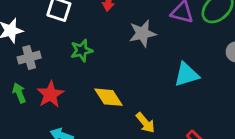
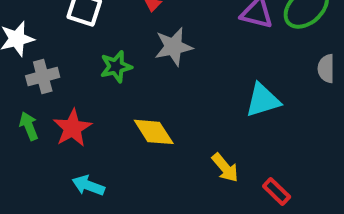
gray star: (142, 33) -> (174, 47), moved
yellow arrow: (145, 123) -> (225, 168), moved

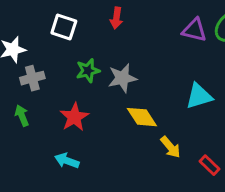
gray star: (174, 47) -> (122, 78), moved
red star: (72, 128) -> (74, 117), moved
yellow diamond: (154, 132) -> (142, 117), moved

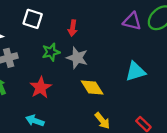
red arrow: (116, 18) -> (73, 28), moved
gray star: (122, 78) -> (77, 58), turned 30
yellow arrow: (170, 147) -> (102, 121), moved

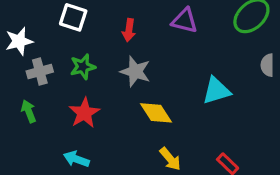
purple triangle: (132, 21) -> (185, 21), moved
green star: (51, 52) -> (83, 67), moved

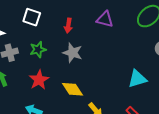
cyan triangle: (216, 91) -> (137, 79), moved
yellow diamond: (156, 113) -> (73, 89), moved

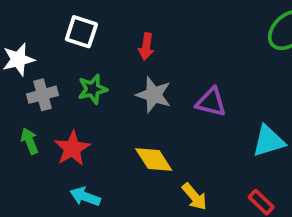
purple triangle: (105, 19) -> (211, 102), moved
red star: (39, 80) -> (72, 148), moved

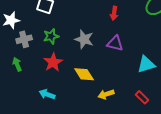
red arrow: (146, 47) -> (114, 13), moved
red star: (72, 148) -> (53, 62), moved
yellow arrow: (194, 197) -> (106, 94), turned 112

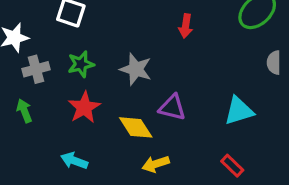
purple triangle: (115, 43) -> (172, 107), moved
yellow arrow: (106, 94) -> (156, 164), moved

